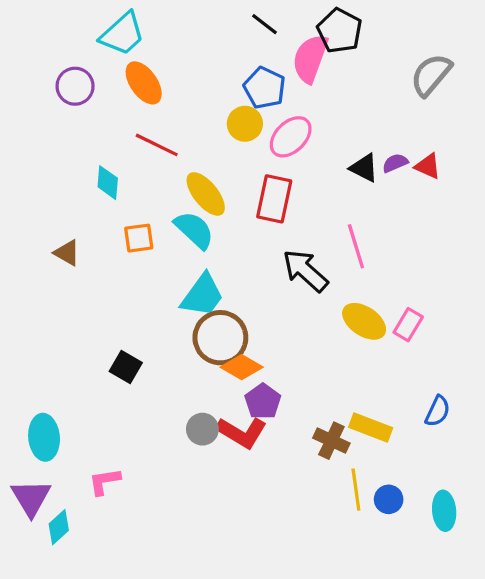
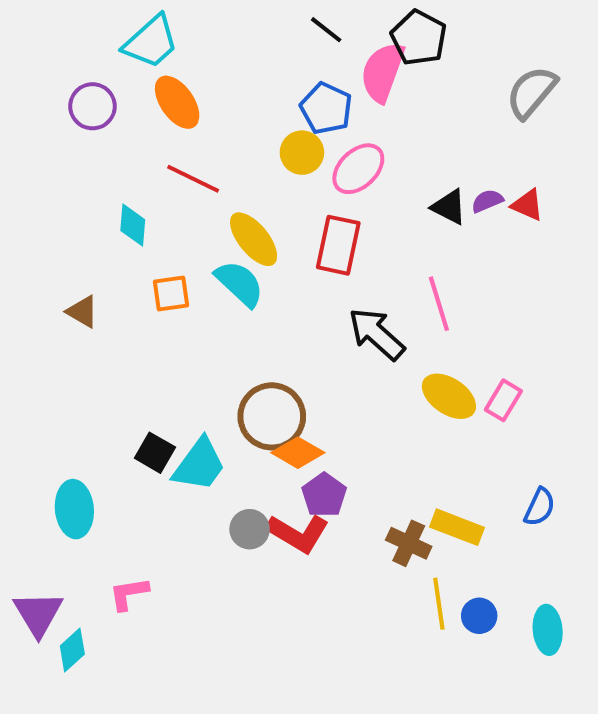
cyan trapezoid: (202, 295) -> (199, 465), moved
cyan ellipse: (44, 437) -> (74, 509), moved

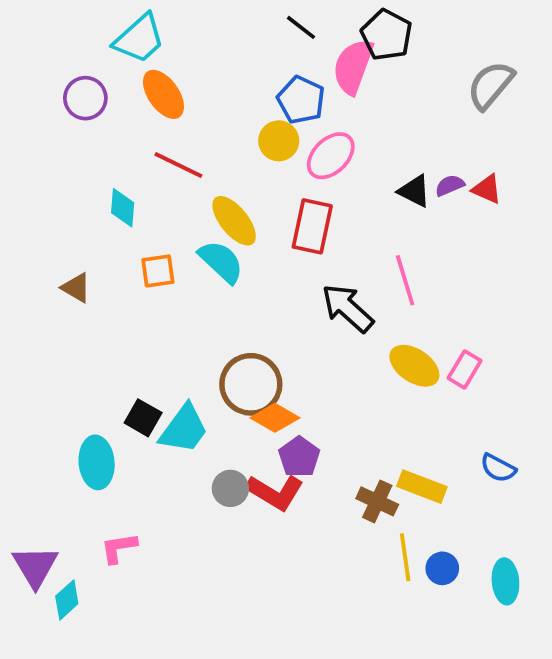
blue semicircle: (540, 507) -> (498, 468), turned 93
cyan ellipse: (74, 509) -> (97, 462), moved

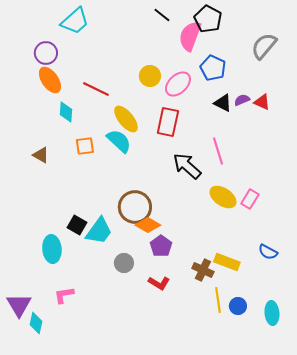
orange ellipse: (163, 94) -> (50, 80), moved
blue pentagon: (301, 100) -> (213, 68), moved
red L-shape: (275, 492) -> (159, 283), moved, size x0.7
cyan diamond: (67, 600) -> (36, 323), turned -35

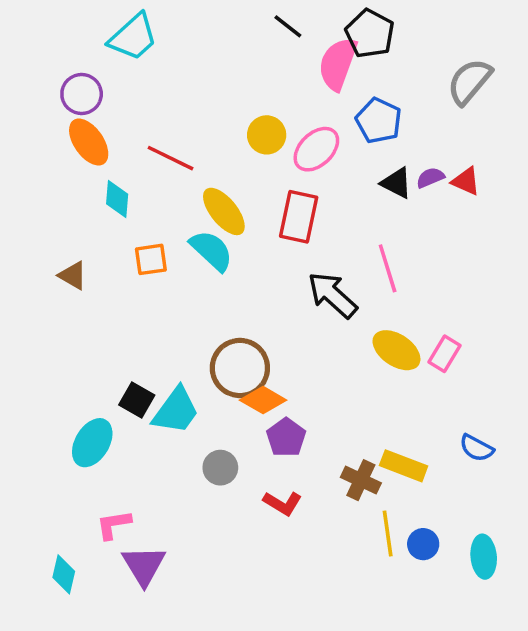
cyan ellipse: (52, 249) -> (92, 443), turned 36
purple triangle: (19, 305) -> (144, 565), moved

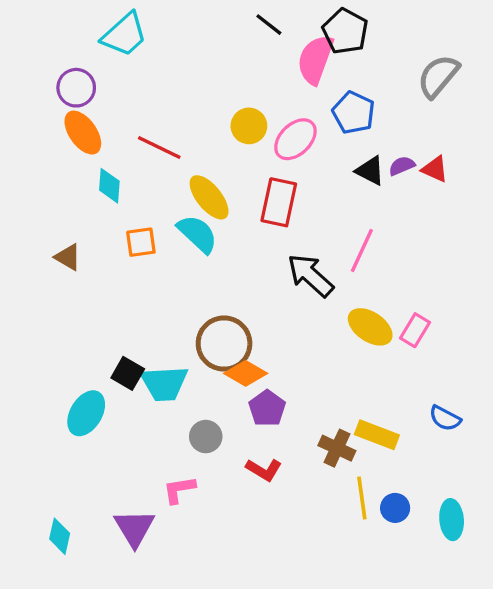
pink line: (388, 268) -> (362, 250), turned 42
cyan trapezoid: (176, 411) -> (164, 383), turned 51
pink L-shape: (114, 525) -> (179, 490), moved

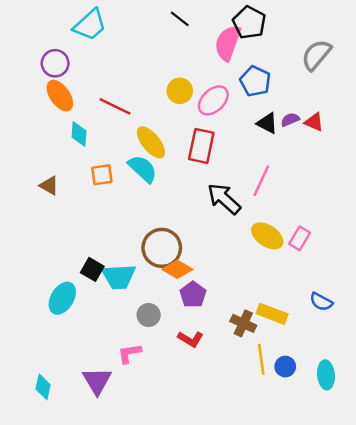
black line: (269, 25) -> (180, 19), moved

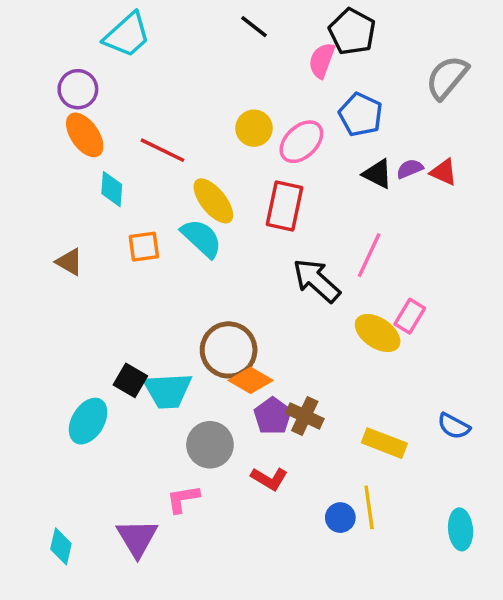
pink semicircle: (228, 43) -> (322, 60), size x0.7
pink rectangle: (300, 238) -> (410, 316), moved
gray circle: (149, 315) -> (210, 445), size x1.4
brown cross: (243, 323) -> (305, 416), moved
blue circle: (285, 367) -> (340, 518), moved

